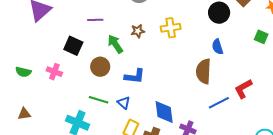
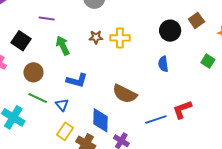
brown star: (138, 31) -> (96, 37), moved
brown circle: (100, 67) -> (33, 72), moved
brown semicircle: (204, 71) -> (125, 94), moved, turned -75

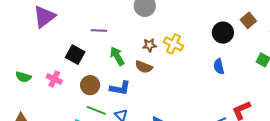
yellow cross: (120, 38) -> (174, 44), turned 30
blue L-shape: (77, 80) -> (120, 88), moved
brown semicircle: (125, 94) -> (144, 67), moved, size x0.7

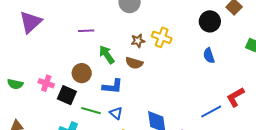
black square: (75, 55) -> (67, 95), moved
brown circle: (90, 85) -> (82, 73), moved

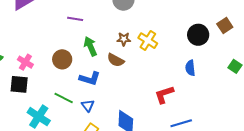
black square: (67, 95) -> (19, 84), moved, turned -30
red L-shape: (235, 97) -> (164, 94), moved

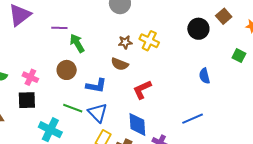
purple line: (75, 19) -> (59, 28), moved
green arrow: (90, 46) -> (77, 43), moved
blue semicircle: (190, 68) -> (204, 76), moved
red L-shape: (164, 94) -> (142, 90), moved
blue triangle: (88, 106) -> (98, 113), size x1.5

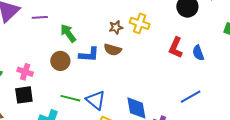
purple line: (59, 28) -> (40, 17), moved
blue L-shape: (96, 86) -> (89, 55), moved
red L-shape: (142, 90) -> (176, 48), moved, turned -35

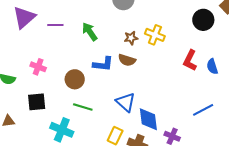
green arrow: (68, 33) -> (90, 32), moved
brown circle: (60, 61) -> (75, 79), moved
pink cross: (25, 72) -> (38, 67), moved
blue triangle: (96, 100) -> (126, 102), moved

